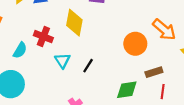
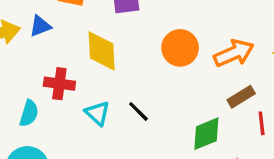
orange arrow: (164, 30) -> (234, 53), moved, turned -50
orange circle: (135, 44) -> (180, 48), moved
black line: (88, 66) -> (138, 111), turned -64

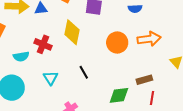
orange arrow: (234, 53) -> (149, 39), moved
cyan semicircle: (29, 113) -> (21, 57), turned 49
cyan triangle: (97, 113) -> (51, 78), moved

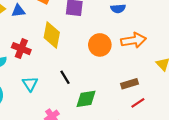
green diamond: (119, 95) -> (86, 99), moved
red line: (152, 98) -> (138, 103), turned 48

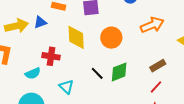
orange circle: (100, 45) -> (111, 38), moved
green diamond: (86, 99) -> (119, 72), moved
red line: (138, 103) -> (156, 87), moved

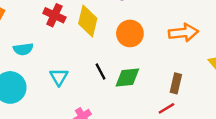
red cross: (51, 56) -> (54, 15), moved
brown rectangle: (158, 66) -> (176, 83), turned -63

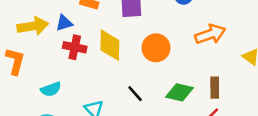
green diamond: (127, 77) -> (180, 92), moved, turned 32

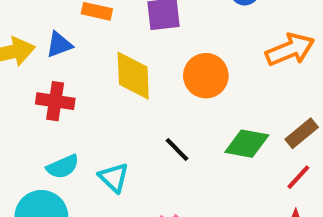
red cross: (75, 47) -> (55, 101), moved
brown rectangle: (215, 88) -> (302, 133), turned 54
cyan semicircle: (51, 89) -> (63, 167), moved

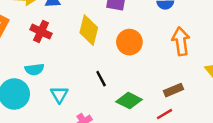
orange arrow: (290, 49) -> (181, 41), turned -92
green diamond: (247, 144) -> (129, 101), moved
cyan triangle: (114, 177) -> (59, 95), moved

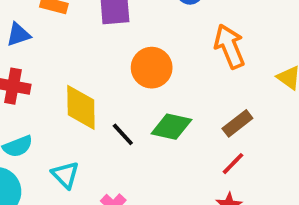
yellow diamond: (89, 30) -> (81, 107), moved
green diamond: (129, 101) -> (171, 127), moved

